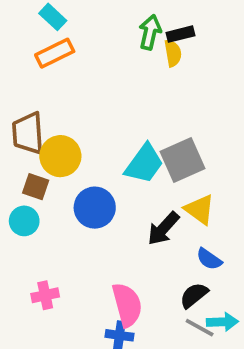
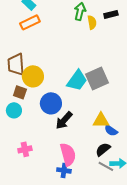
black rectangle: (180, 34) -> (111, 14), moved
yellow triangle: (200, 209) -> (101, 120), moved, turned -36
black arrow: (163, 229) -> (64, 120), moved

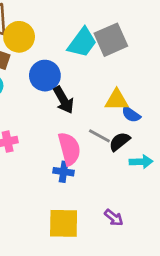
black arrow: (64, 120) -> (64, 100), turned -72
gray line: (106, 166) -> (99, 136), moved

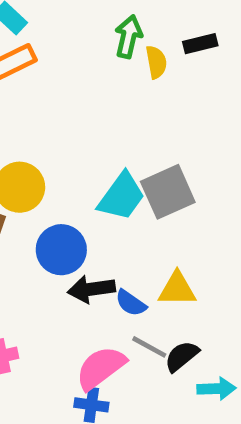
black arrow: (64, 100) -> (91, 289), turned 112
blue semicircle: (131, 114) -> (131, 303), moved
pink semicircle: (69, 149) -> (101, 368), turned -112

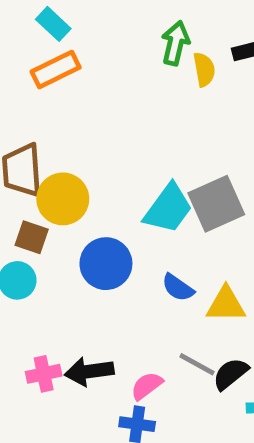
black arrow: (91, 289) -> (89, 371), moved
blue semicircle: (131, 303) -> (178, 288), moved
pink semicircle: (101, 368) -> (147, 386), size x0.6

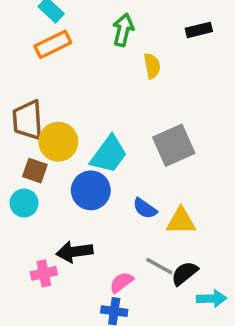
green arrow: (175, 43) -> (123, 30), moved
yellow semicircle: (204, 69) -> (152, 66), moved
cyan trapezoid: (168, 208) -> (109, 154), moved
black arrow: (89, 371) -> (75, 252), moved

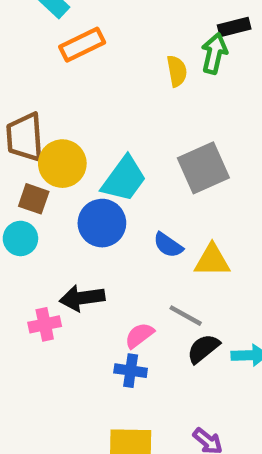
green arrow: (123, 30) -> (214, 53), moved
orange rectangle: (53, 44) -> (82, 45), moved
black semicircle: (185, 273) -> (203, 349), moved

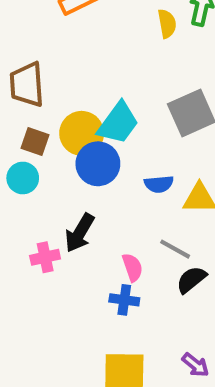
yellow circle: (62, 164) -> (82, 133), moved
blue semicircle: (168, 245) -> (159, 184), turned -40
black arrow: (82, 298) -> (80, 233), turned -51
pink semicircle: (139, 335) -> (132, 267), turned 108

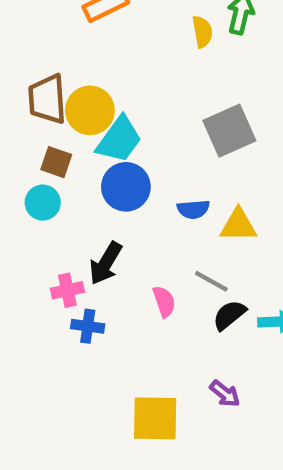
cyan trapezoid: (118, 123) -> (119, 140), moved
yellow circle: (82, 133) -> (90, 110), moved
blue cross: (124, 300) -> (88, 326), moved
purple arrow: (195, 365) -> (225, 394), moved

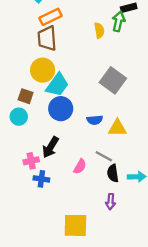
brown trapezoid: (47, 99) -> (47, 38), moved
gray square: (229, 131) -> (113, 80), turned -30
pink semicircle: (164, 301) -> (80, 166), turned 49
black semicircle: (229, 315) -> (113, 173), turned -60
purple arrow: (225, 394) -> (111, 202), moved, turned 56

